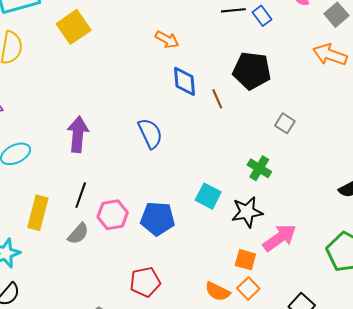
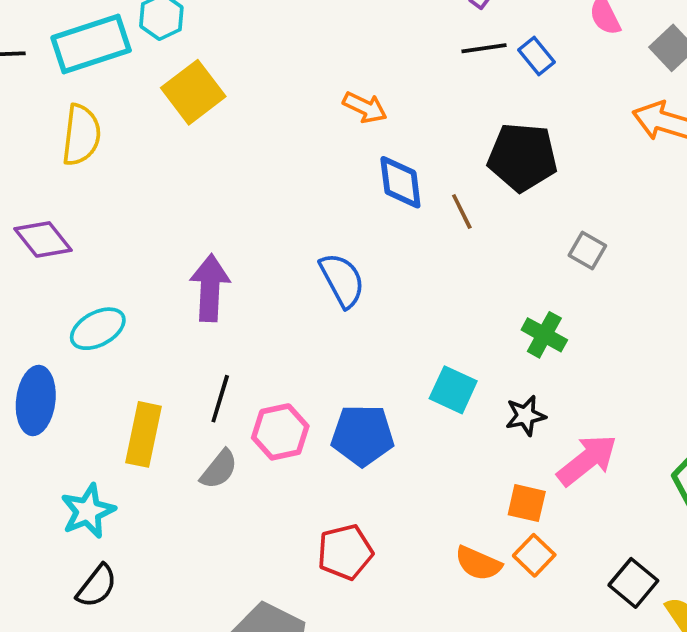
black star: (247, 212) -> (525, 416), size x0.7

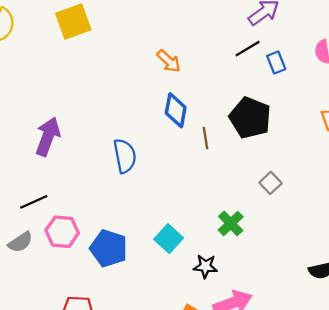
black line: (484, 48) -> (248, 49), turned -40
black line: (220, 399) -> (34, 202), turned 32

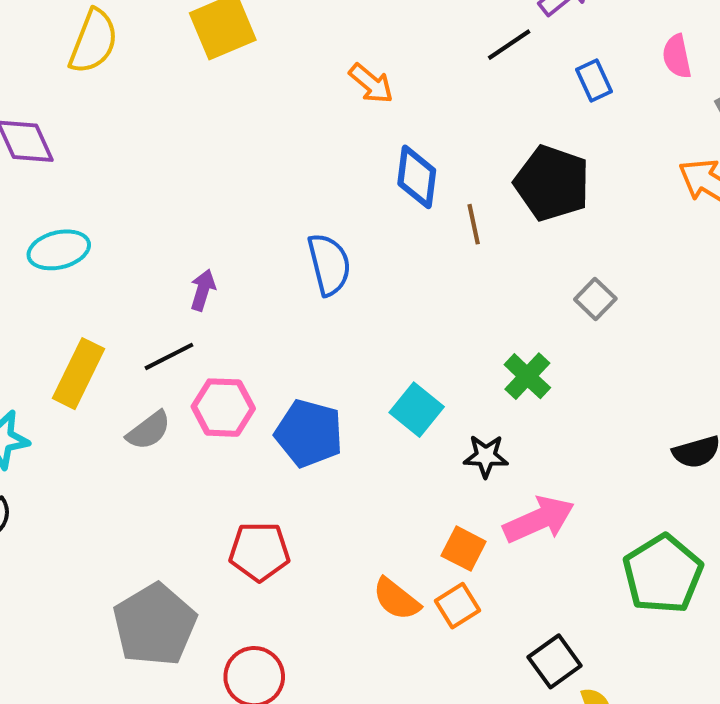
black line: (248, 49) -> (509, 45), moved
orange arrow: (169, 61) -> (371, 83), moved
purple arrow: (48, 137) -> (203, 290), moved, size x0.6

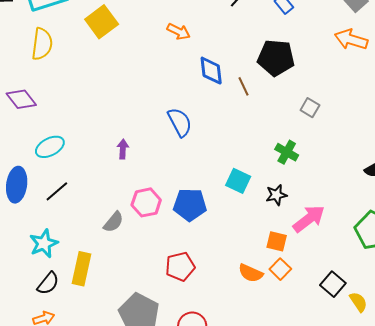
black line: (169, 356) -> (57, 191), moved
yellow rectangle: (79, 374) -> (81, 269), moved

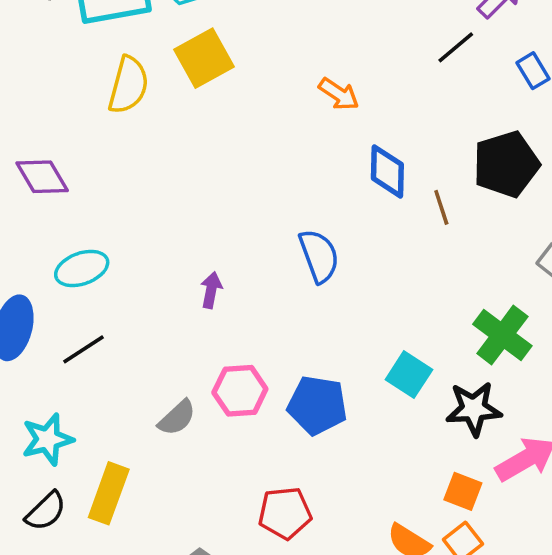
yellow semicircle: (42, 44) -> (128, 85), moved
black pentagon: (276, 58) -> (506, 164), turned -30
green cross: (287, 152) -> (502, 335), size x1.4
black star: (276, 195) -> (474, 409), size x1.4

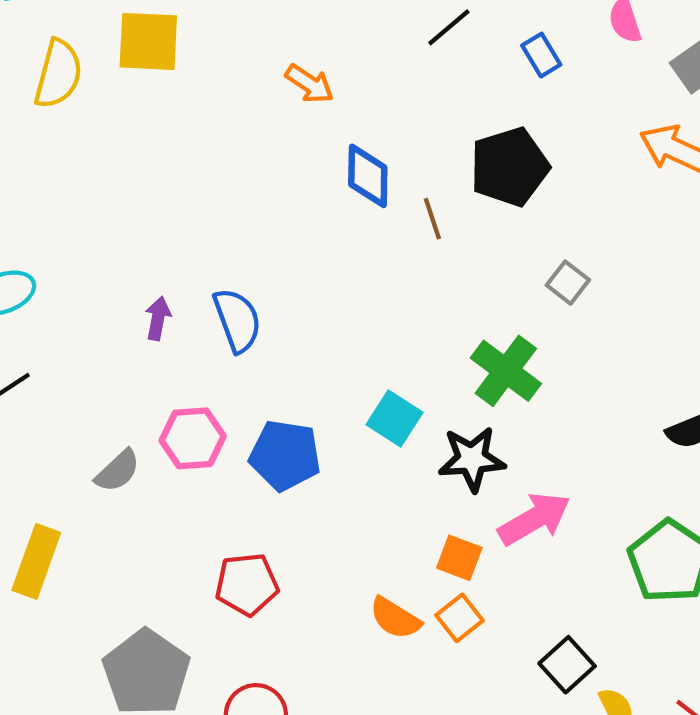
yellow square: (204, 58) -> (148, 41), turned 32
blue semicircle: (319, 256) -> (237, 320), moved

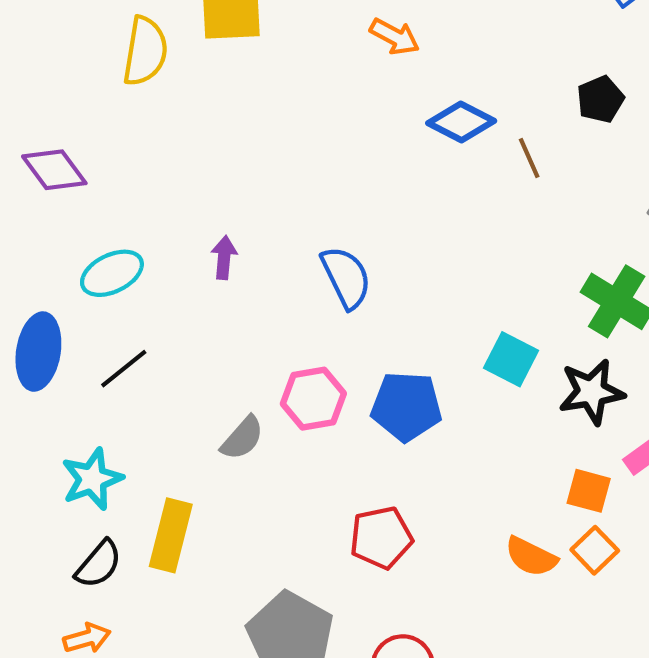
black pentagon: (509, 167) -> (600, 99), size x0.6
blue diamond: (368, 176) -> (461, 122), turned -58
purple arrow: (158, 318) -> (224, 258), moved

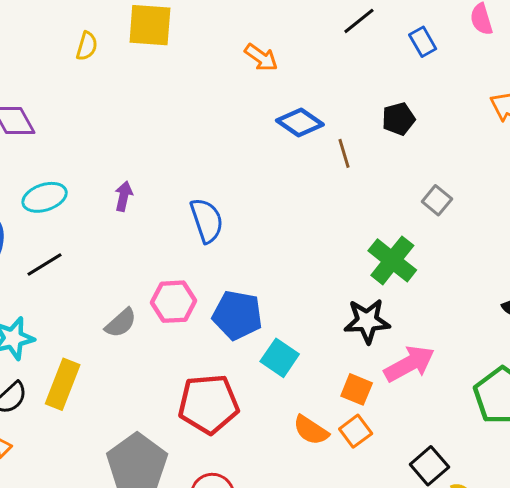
yellow semicircle: (145, 51) -> (87, 46), size x0.6
cyan square: (511, 359) -> (280, 358), moved
red pentagon: (381, 538) -> (208, 404), size x1.4

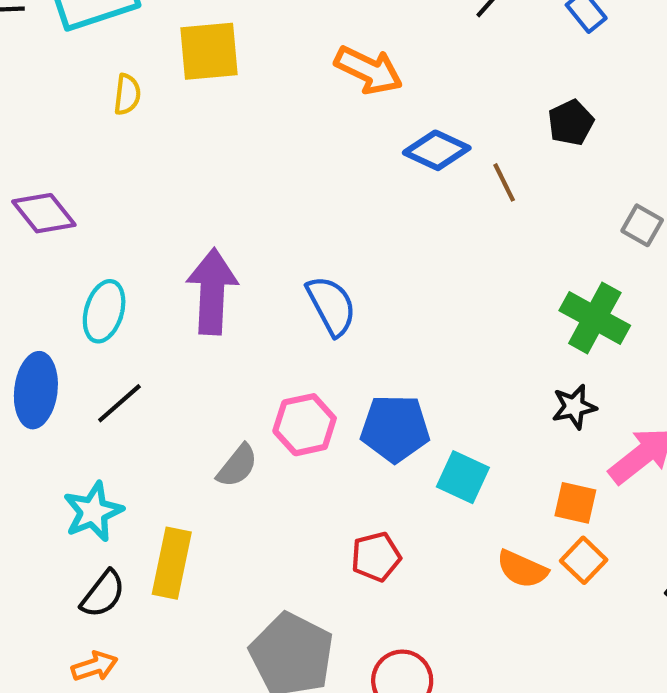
orange arrow: (261, 57) -> (369, 70), size x1.4
purple arrow: (124, 196) -> (212, 291), size x2.0
cyan ellipse: (45, 197) -> (104, 311), turned -45
black star: (367, 321) -> (574, 407), size x0.7
red pentagon: (208, 404) -> (376, 557), size x0.6

